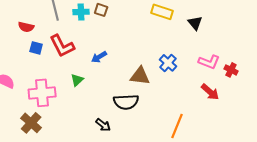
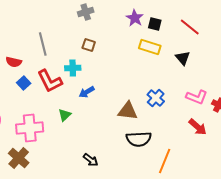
cyan cross: (81, 12) -> (73, 68), moved
blue square: (36, 48) -> (24, 83), turned 32
black semicircle: (126, 102) -> (139, 139), moved

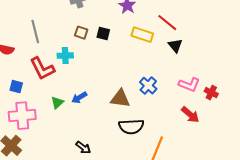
black square: (155, 24) -> (103, 34), moved
red line: (190, 27) -> (167, 23), moved
blue square: (24, 83) -> (16, 87), moved, turned -32
blue arrow: (87, 92) -> (79, 98), moved

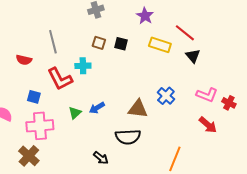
black semicircle: (131, 127) -> (128, 137), moved

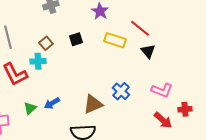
brown square: (99, 43) -> (46, 43), moved, turned 32
black square: (121, 44) -> (76, 39), turned -32
red cross: (229, 103) -> (185, 109), moved, turned -32
brown triangle: (138, 109) -> (93, 104), turned -30

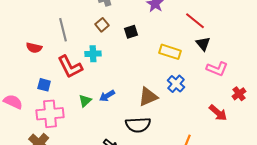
yellow rectangle: (115, 40) -> (170, 52), moved
brown square: (46, 43) -> (102, 25), moved
pink L-shape: (162, 90) -> (217, 69), moved
red cross: (185, 109) -> (239, 94), moved, turned -32

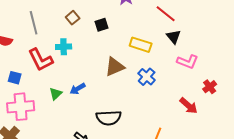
brown triangle: (148, 97) -> (115, 67), moved

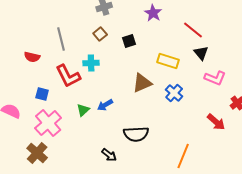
pink cross: (21, 107) -> (48, 123), turned -36

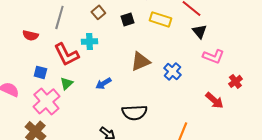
gray line: (61, 39) -> (59, 17), turned 30
yellow rectangle: (168, 61) -> (160, 19), moved
green triangle: (83, 110) -> (66, 83), moved

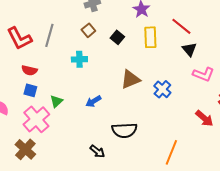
black square: (127, 19) -> (117, 37), turned -32
yellow rectangle: (160, 19) -> (150, 37), turned 70
red semicircle: (30, 35) -> (29, 70), moved
red L-shape: (66, 54) -> (19, 38), moved

